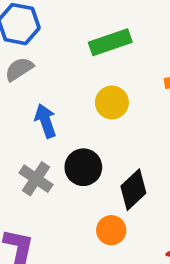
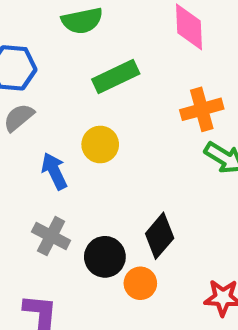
yellow circle: (112, 102) -> (100, 144), moved
black circle: (83, 167) -> (105, 257), moved

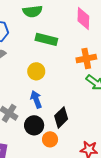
green rectangle: (116, 76) -> (46, 39), turned 35
blue arrow: (54, 171) -> (36, 99), moved

